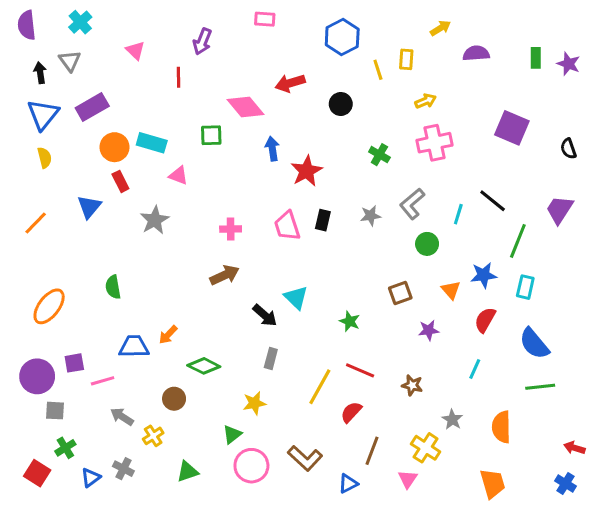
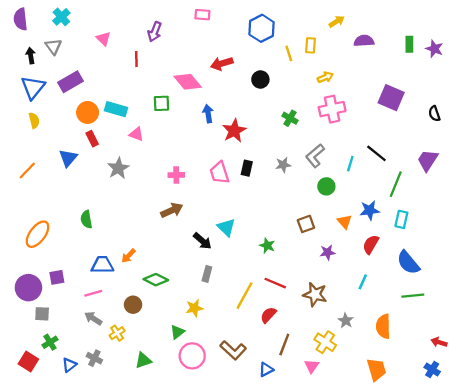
pink line: (103, 381) -> (93, 293), moved
brown star: (412, 385) -> (315, 294), size x1.5

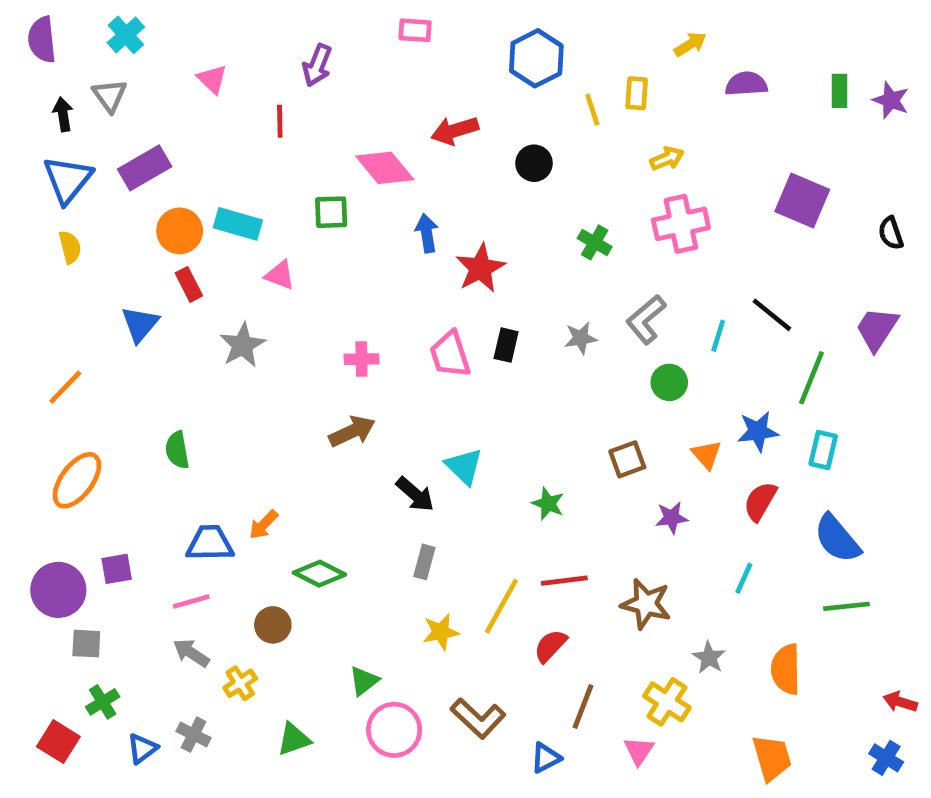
orange line: (27, 170) -> (65, 387), moved
red line: (275, 283) -> (564, 581), turned -30
yellow star: (194, 308) -> (441, 632), moved

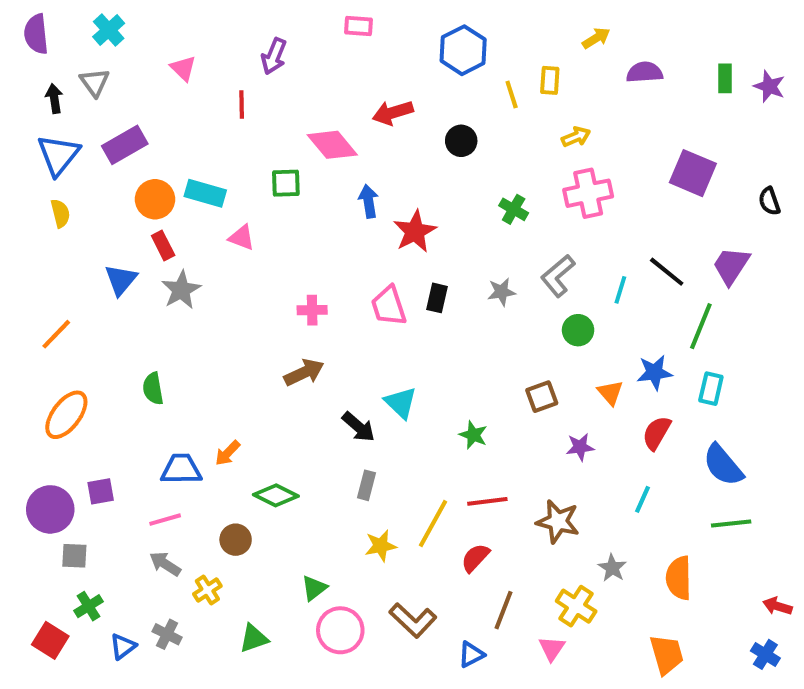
purple trapezoid: (877, 329) -> (731, 266), moved
gray star: (243, 345) -> (181, 290), moved

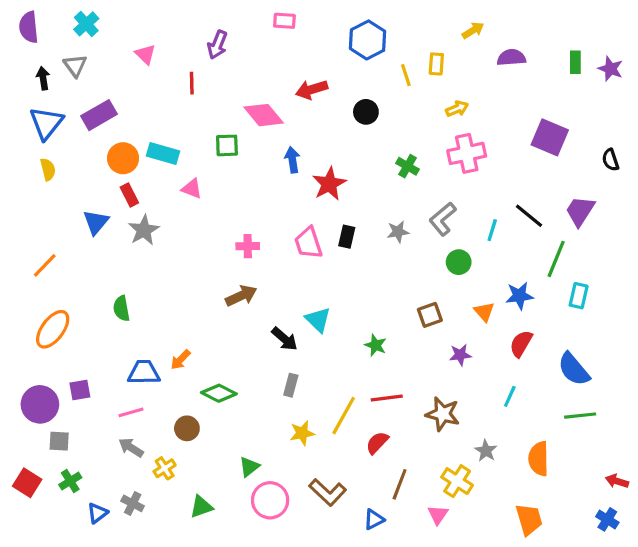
cyan rectangle: (711, 389) -> (579, 296), moved
red square: (50, 640) -> (27, 483), moved

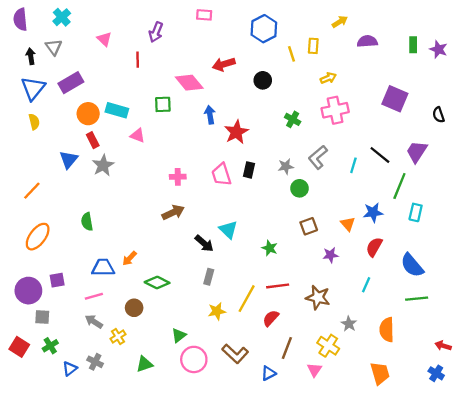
green circle: (459, 262) -> (300, 188), moved

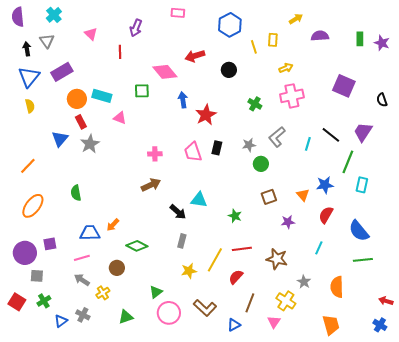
cyan triangle: (228, 230) -> (199, 200), turned -36

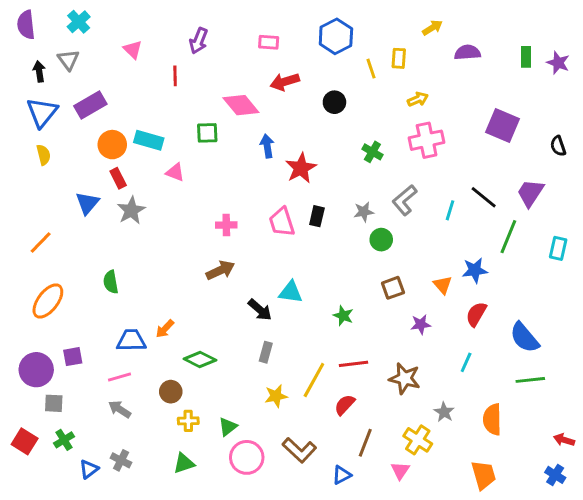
pink rectangle: (178, 13) -> (269, 42), moved
cyan rectangle: (362, 185) -> (558, 248), moved
yellow cross: (103, 293) -> (188, 421), moved, turned 32

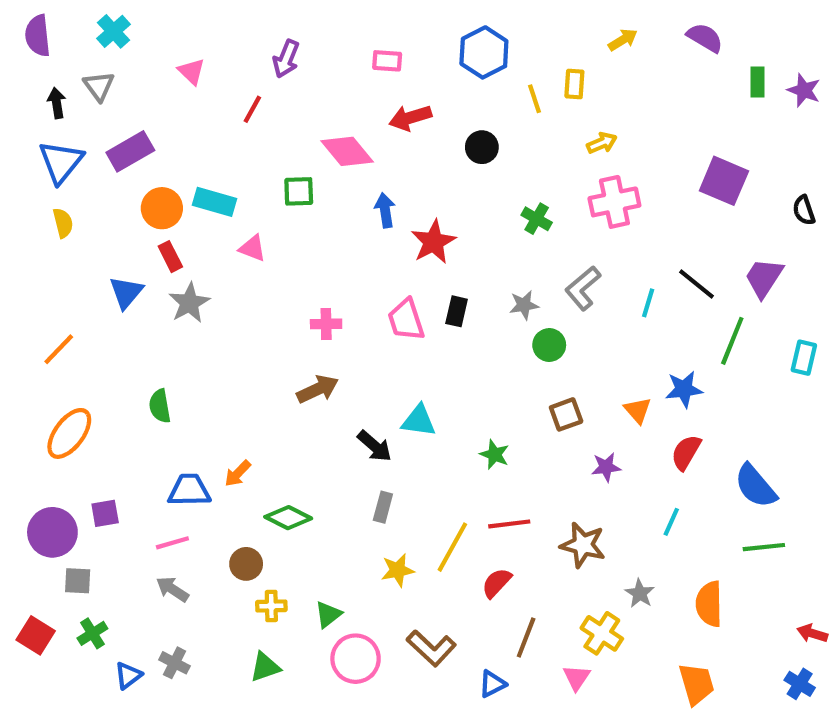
purple semicircle: (467, 52) -> (705, 38), moved, turned 35
red line: (175, 76) -> (252, 109), turned 30

